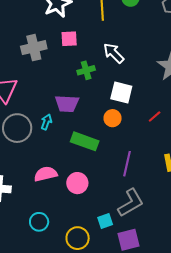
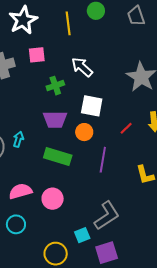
purple trapezoid: (67, 104) -> (55, 120), moved
purple line: (127, 164) -> (103, 160), moved
cyan circle: (39, 222) -> (16, 224), moved

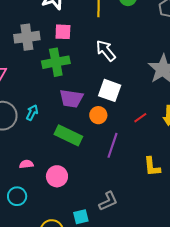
green cross: (55, 86) -> (56, 62), moved, size x1.5
pink semicircle: (20, 191) -> (26, 164), size x0.6
gray L-shape: (107, 216) -> (108, 201), size x0.7

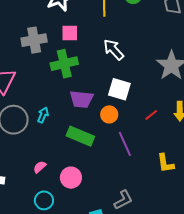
purple line: (112, 145) -> (125, 144), turned -40
pink semicircle: (26, 164) -> (40, 167), turned -32
cyan circle: (17, 196) -> (44, 200), moved

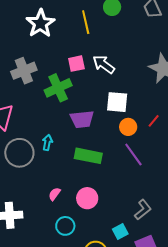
pink square: (70, 33) -> (76, 64), moved
orange circle: (109, 114) -> (128, 127), moved

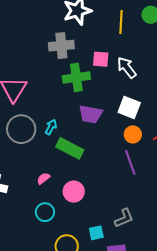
gray cross: (24, 71) -> (61, 46), moved
green rectangle: (88, 156) -> (70, 148), moved

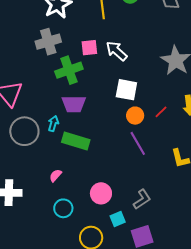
purple trapezoid: (91, 114) -> (74, 104), moved
pink circle: (74, 192) -> (101, 193), moved

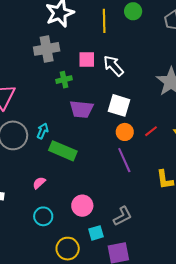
green cross: (69, 70) -> (64, 80), size x0.6
purple trapezoid: (74, 104) -> (82, 109), moved

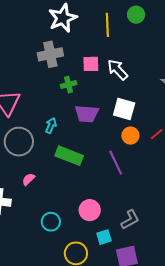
cyan arrow: (43, 131) -> (51, 126), moved
purple line: (124, 160) -> (116, 163), moved
pink semicircle: (39, 183) -> (28, 179), moved

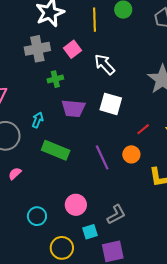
pink square: (91, 64) -> (72, 49), moved, turned -36
orange circle: (130, 136) -> (131, 154), moved

